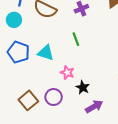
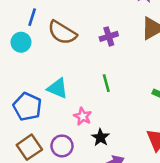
green line: (76, 39) -> (106, 83), moved
blue pentagon: (18, 52) -> (27, 107), moved

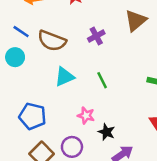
blue line: (32, 17) -> (21, 32), turned -63
cyan triangle: (58, 88) -> (64, 77), moved, turned -35

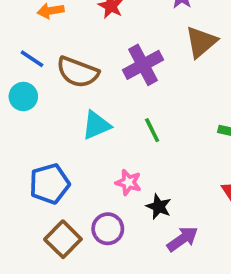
purple cross: (96, 36) -> (143, 65), size x1.5
blue pentagon: (33, 116) -> (49, 184), turned -30

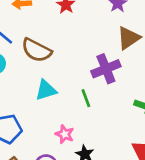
purple cross: (143, 65) -> (106, 69), moved

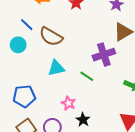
green line: (86, 98) -> (87, 76), turned -40

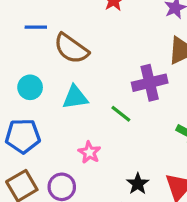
blue line: (27, 25) -> (36, 27), turned -48
cyan circle: (18, 45) -> (30, 87), moved
black star: (83, 120) -> (138, 184), moved

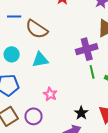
green line: (121, 114) -> (92, 72), moved, turned 40

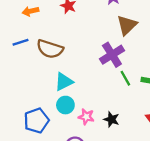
cyan circle: (12, 54) -> (65, 105), moved
black star: (81, 113) -> (111, 119), moved

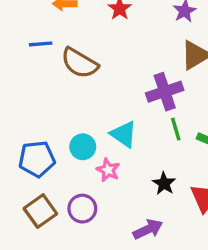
cyan triangle: (64, 82) -> (124, 134), moved, turned 48
black star: (111, 119) -> (164, 184), moved

